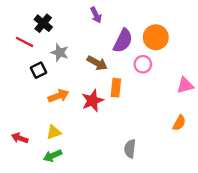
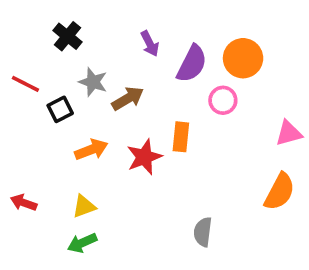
purple arrow: (96, 15) -> (150, 44), moved
red line: (24, 42) -> (25, 84), moved
brown arrow: (97, 63) -> (128, 98), moved, turned -60
orange semicircle: (179, 123) -> (280, 192), size x1.5
red arrow: (20, 138) -> (24, 203), moved

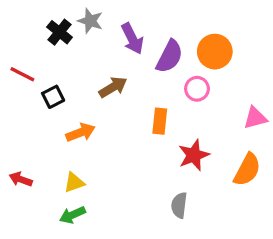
purple arrow: (150, 44) -> (132, 39), size x1.4
gray star: (93, 82) -> (90, 21), moved
red star: (144, 157) -> (194, 155), moved

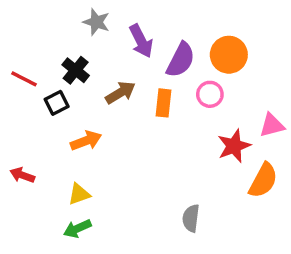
black cross: (60, 32) -> (76, 70), moved
orange rectangle: (160, 121) -> (163, 103), moved
red star: (194, 155) -> (234, 146), moved
red arrow: (21, 179) -> (22, 175), moved

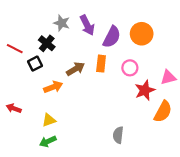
gray star: (96, 22) -> (62, 23), moved
brown arrow: (120, 93) -> (76, 69), moved
pink circle: (210, 94) -> (130, 68), moved

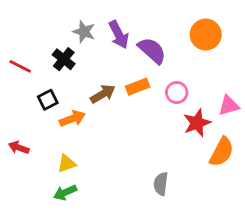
orange circle: (142, 34) -> (206, 35), moved
purple semicircle: (112, 37) -> (152, 50), turned -75
black square: (35, 64) -> (48, 100), moved
orange rectangle: (101, 64) -> (138, 87), turned 63

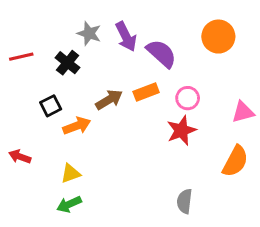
red line: (20, 66) -> (21, 57), moved, turned -40
red star: (197, 123) -> (181, 130), moved
gray semicircle: (161, 184) -> (185, 201), moved

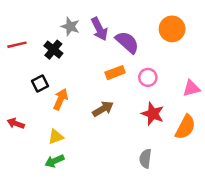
brown arrow: (109, 100) -> (103, 109), moved
orange arrow: (77, 126) -> (61, 99), turned -45
red star: (181, 130) -> (153, 114), moved, turned -30

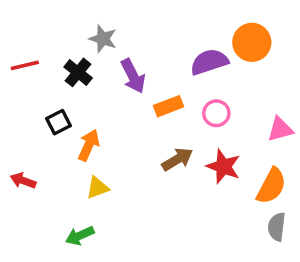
purple arrow: (99, 29) -> (133, 76), moved
purple semicircle: (127, 42) -> (209, 62), moved, turned -60
brown arrow: (103, 109) -> (177, 159), moved
yellow triangle: (56, 137) -> (98, 188), moved
gray semicircle: (145, 159) -> (277, 227), moved

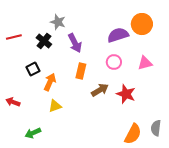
orange rectangle: (168, 106) -> (81, 71), moved, turned -56
pink circle: (216, 113) -> (114, 62), moved
pink triangle: (280, 129) -> (145, 63), moved
orange semicircle: (271, 186) -> (133, 134), moved
green arrow: (80, 236) -> (33, 133), moved

